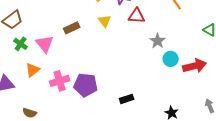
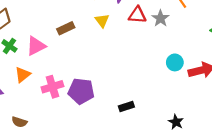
gray star: (158, 41) -> (160, 18), moved
pink triangle: (45, 44) -> (36, 46), turned 42

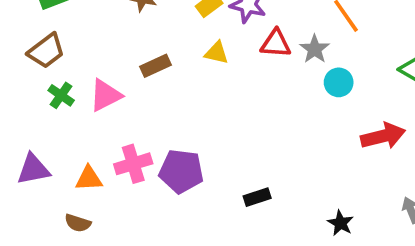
yellow triangle: (102, 21) -> (216, 53), turned -40
cyan circle: (175, 62) -> (339, 82), moved
orange triangle: (23, 75) -> (89, 179), moved, turned 35

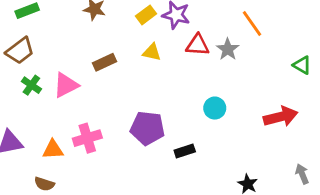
cyan circle: (339, 82) -> (215, 108), moved
purple pentagon: (181, 171) -> (147, 128), moved
black rectangle: (257, 197) -> (185, 151), moved

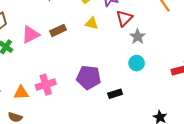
red triangle: (198, 45) -> (124, 18), turned -48
gray star: (228, 49) -> (138, 37), moved
pink triangle: (66, 85) -> (30, 35), moved

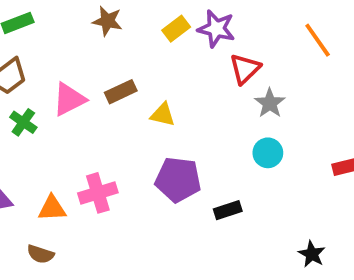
yellow triangle: (92, 23) -> (163, 115), moved

